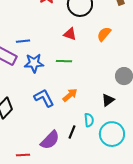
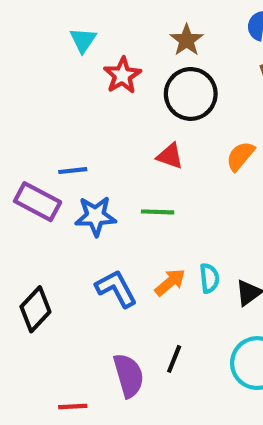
cyan semicircle: (89, 120) -> (209, 278), moved
purple semicircle: (50, 140) -> (129, 375), turned -60

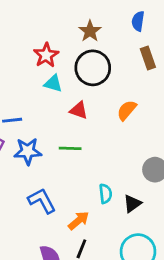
cyan triangle: (83, 40) -> (53, 83), moved, turned -48
orange arrow: (170, 282) -> (79, 221), moved

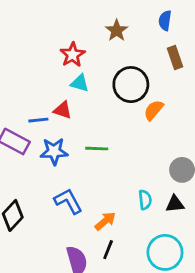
black circle: (93, 68) -> (131, 85), moved
red triangle: (79, 110) -> (63, 110), moved
cyan semicircle: (105, 194) -> (145, 200), moved
black triangle: (132, 204) -> (175, 204), moved, turned 30

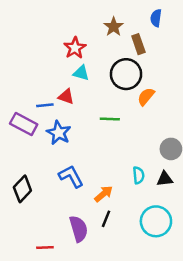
brown rectangle: (175, 58) -> (138, 44), moved
green line: (97, 149) -> (110, 119), moved
blue star: (54, 151) -> (59, 133), turned 30

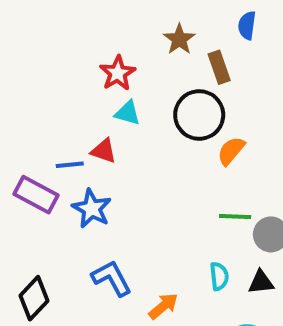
green line: (110, 119) -> (235, 217), moved

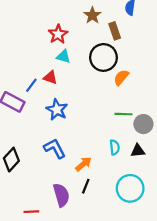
blue line: (70, 165) -> (31, 85), turned -48
blue star: (92, 209) -> (57, 110), moved

